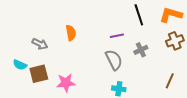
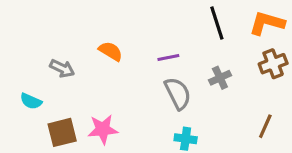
orange semicircle: (71, 33) -> (111, 51), turned -49
purple line: (117, 36) -> (168, 57), moved
brown square: (39, 74) -> (62, 132), moved

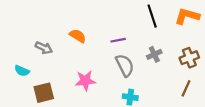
brown cross: (273, 64) -> (189, 58), moved
pink star: (103, 129) -> (85, 81), moved

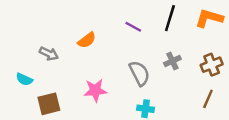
black line: (152, 16) -> (170, 18), turned 35
orange semicircle: (78, 36) -> (87, 40), turned 112
purple line: (118, 40) -> (133, 27), moved, turned 40

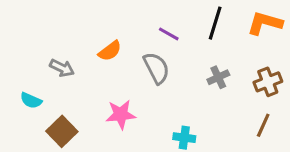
gray semicircle: (139, 73) -> (156, 68), moved
brown square: (49, 104) -> (62, 131), turned -30

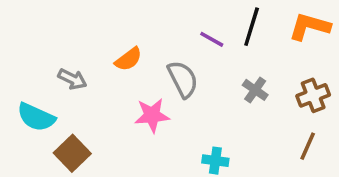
purple line: (169, 34) -> (212, 39), moved
gray cross: (218, 77) -> (255, 90), turned -30
cyan semicircle: (31, 100) -> (36, 117), size x1.5
pink star: (121, 114) -> (152, 115), moved

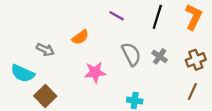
orange L-shape: (309, 27) -> (194, 17), turned 100
purple line: (212, 39) -> (117, 16), moved
gray semicircle: (183, 79) -> (131, 54), moved

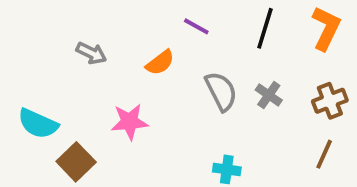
orange semicircle: (80, 37) -> (160, 63), moved
gray arrow: (45, 50) -> (91, 53), moved
pink star: (95, 72) -> (130, 122), moved

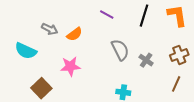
orange L-shape: (326, 28) -> (177, 16), turned -35
orange semicircle: (160, 63) -> (75, 34), moved
gray cross: (269, 95) -> (146, 60), moved
cyan semicircle: (38, 124) -> (26, 51), moved

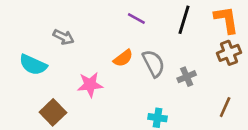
orange semicircle: (75, 34) -> (123, 58), moved
brown cross: (179, 55) -> (229, 53), moved
gray cross: (146, 60) -> (187, 77), turned 32

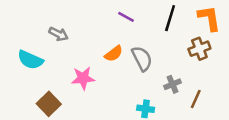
brown cross: (229, 53) -> (199, 49), moved
gray cross: (187, 77) -> (172, 84), moved
brown line: (225, 107) -> (196, 99), moved

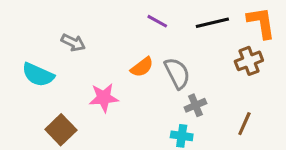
black line: (170, 18) -> (212, 23), turned 60
gray cross: (172, 84) -> (195, 105), moved

